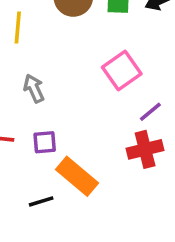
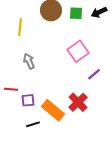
purple square: (45, 142) -> (28, 100), moved
red cross: (145, 149) -> (78, 102), moved, turned -30

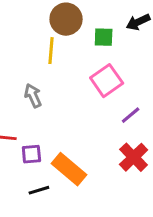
green square: (76, 13) -> (104, 37), moved
yellow line: (20, 27) -> (51, 51), moved
red cross: (78, 102) -> (134, 157), moved

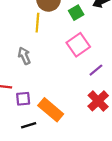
green square: (104, 37) -> (76, 13), turned -32

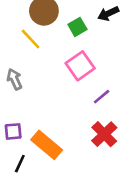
yellow line: (37, 23) -> (31, 39), turned -48
black line: (29, 125) -> (20, 164), turned -48

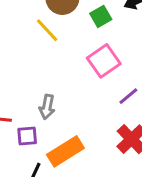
gray arrow: (14, 79) -> (47, 107), moved, turned -145
orange rectangle: (47, 145) -> (65, 151), turned -72

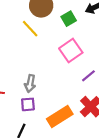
purple square: (27, 136) -> (28, 104), moved
orange rectangle: (65, 151) -> (60, 117), moved

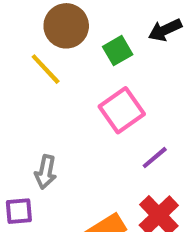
purple square: (28, 104) -> (19, 211), moved

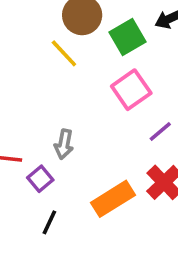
green square: (118, 51) -> (128, 37), size x1.4
purple square: (19, 211) -> (40, 179), turned -35

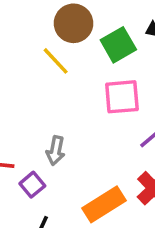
pink square: (131, 90) -> (122, 97), turned 30

